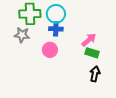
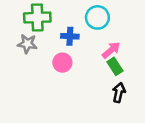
cyan circle: (56, 14) -> (97, 17), moved
green rectangle: (92, 53) -> (115, 66), turned 40

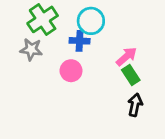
green cross: (37, 17) -> (43, 19), turned -32
cyan circle: (97, 17) -> (91, 21), moved

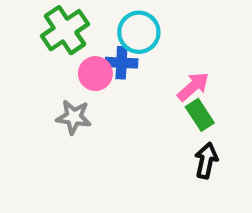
gray star: (31, 49) -> (74, 117), moved
pink circle: (71, 71) -> (95, 74), moved

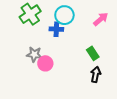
pink circle: (95, 74) -> (45, 63), moved
pink arrow: (193, 87) -> (101, 19), moved

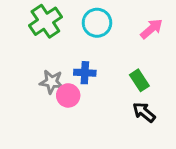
blue cross: (56, 29) -> (85, 73), moved
black arrow: (96, 75) -> (144, 112), turned -63

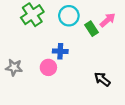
green rectangle: (139, 80) -> (91, 29), moved
gray star: (52, 82) -> (14, 67), moved

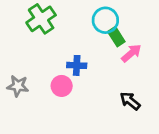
cyan circle: (69, 16) -> (105, 20), moved
pink arrow: (108, 20) -> (131, 53), moved

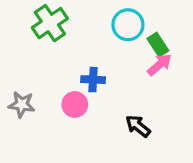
green rectangle: (116, 37) -> (158, 45), moved
black arrow: (130, 101) -> (138, 126), moved

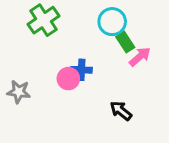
green rectangle: (158, 45) -> (125, 42), moved
pink circle: (75, 104) -> (68, 79), moved

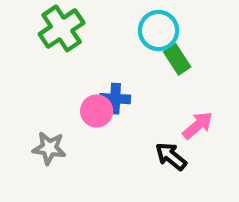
pink arrow: (140, 57) -> (198, 125), moved
gray star: (19, 92) -> (49, 148), moved

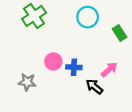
green rectangle: (177, 59) -> (119, 33), moved
blue cross: (115, 99) -> (74, 67), moved

